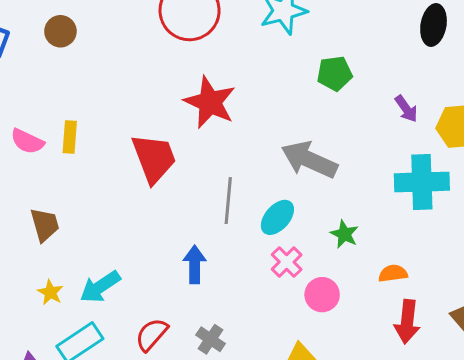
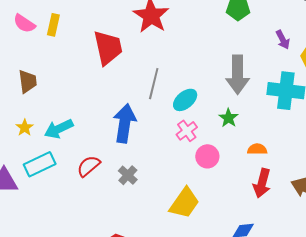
gray arrow: (309, 160) -> (238, 75), moved, turned -123
blue arrow: (195, 264) -> (125, 123), size x1.5

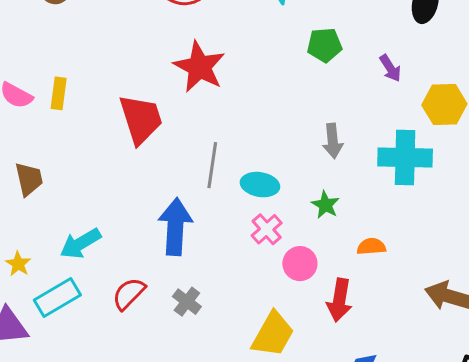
purple arrow: (283, 40) -> (390, 68), moved
gray arrow: (238, 75) -> (333, 141), size x0.6
cyan ellipse: (185, 100) -> (260, 185), turned 55
yellow star: (25, 128) -> (18, 264), moved
red arrow: (262, 183) -> (339, 300), moved

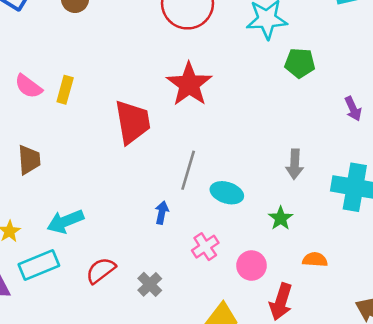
green pentagon: (325, 45) -> (300, 63), moved
blue arrow: (175, 227) -> (162, 213), moved, size x0.5
pink cross: (267, 229) -> (205, 247), moved

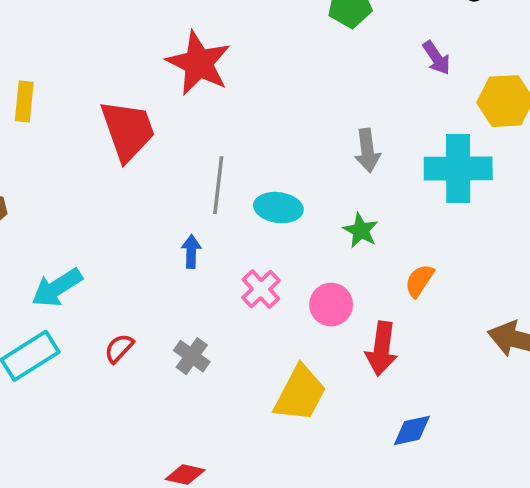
orange semicircle: (315, 260) -> (419, 281), turned -50
red semicircle: (101, 270) -> (119, 348), size x0.7

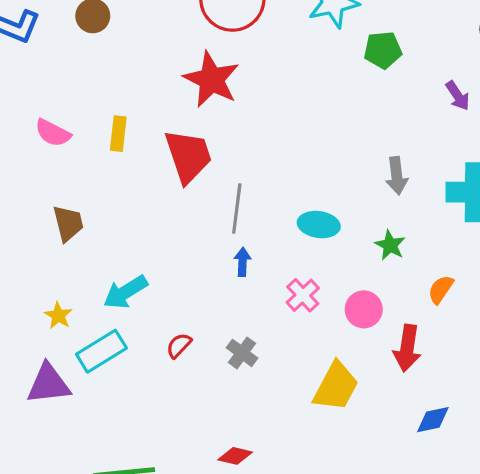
red star: (199, 63) -> (211, 80), moved
yellow rectangle: (24, 101) -> (118, 134), moved
gray line: (218, 185) -> (237, 208), moved

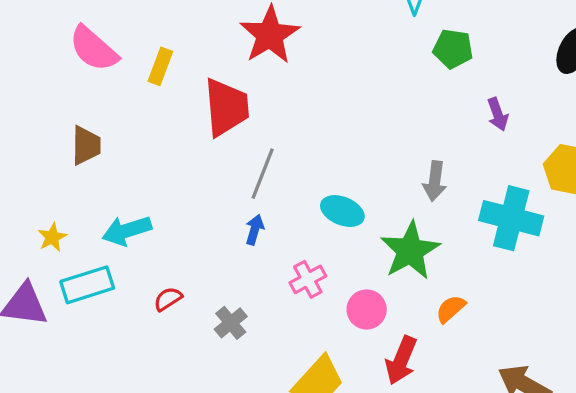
purple arrow: (458, 96) -> (498, 114), moved
pink semicircle: (53, 133) -> (94, 49), size x1.4
green star: (390, 245) -> (410, 251), size x1.8

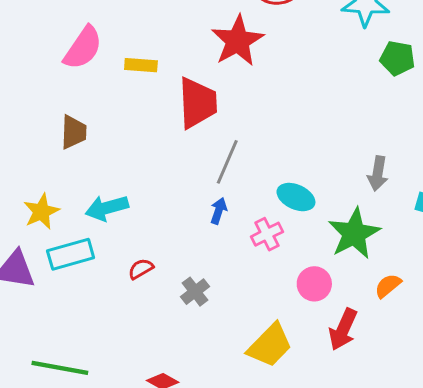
pink semicircle: (94, 49) -> (83, 48), turned -99
yellow rectangle: (160, 66) -> (141, 65), turned 72
yellow star: (52, 237) -> (41, 212), size x1.4
pink cross: (308, 279) -> (267, 234), moved

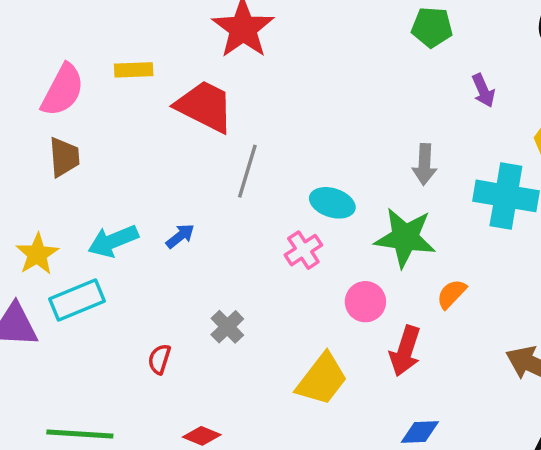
pink semicircle: (83, 48) -> (63, 90), moved
red trapezoid: (197, 103) -> (205, 106), turned -54
blue arrow: (219, 211) -> (180, 236), moved, turned 40
green star: (354, 234) -> (405, 238), turned -30
red semicircle: (141, 269) -> (159, 359), moved, turned -35

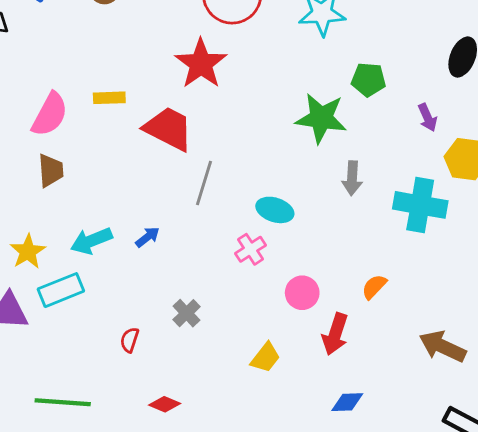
green pentagon: (432, 27) -> (368, 80), moved
purple arrow: (483, 91) -> (428, 118), moved
green star: (405, 238) -> (321, 118), moved
yellow trapezoid: (322, 379) -> (265, 358), size x0.7

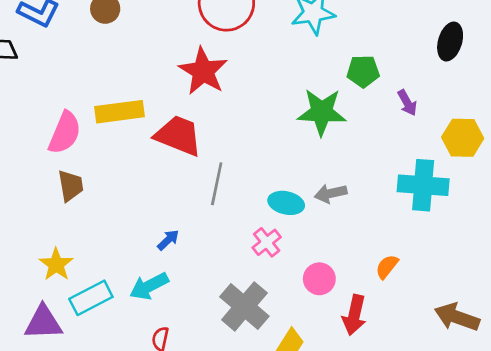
yellow rectangle: (109, 98) -> (120, 112), size x1.6
purple arrow: (428, 118) -> (407, 103), moved
gray arrow: (352, 178) -> (331, 193), moved, turned 80
cyan arrow: (91, 241) -> (149, 286), moved
gray cross: (187, 313) -> (244, 306), moved, size x1.8

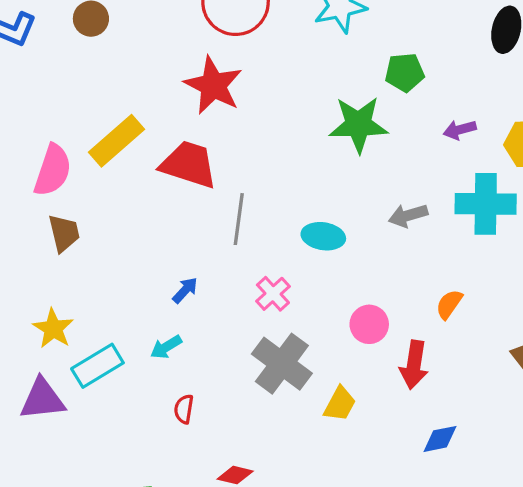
purple arrow: (407, 103) -> (460, 130), moved, turned 108
yellow rectangle: (120, 112) -> (116, 141), turned -30
gray arrow: (331, 193) -> (408, 215), moved
pink cross: (267, 242) -> (273, 294), moved
cyan arrow: (149, 286) -> (166, 347), size x0.7

